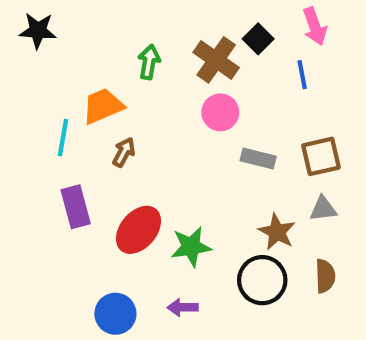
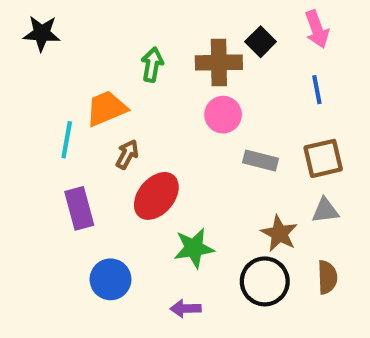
brown cross: (216, 60) -> (219, 63), turned -36
blue line: (302, 75) -> (317, 90), moved
red ellipse: (139, 230) -> (156, 196), moved
blue circle: (115, 314) -> (110, 279), moved

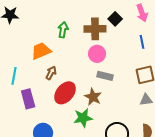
cyan line: (67, 140) -> (14, 76), moved
gray rectangle: (261, 161) -> (105, 76), moved
brown star: (279, 233) -> (93, 97), moved

